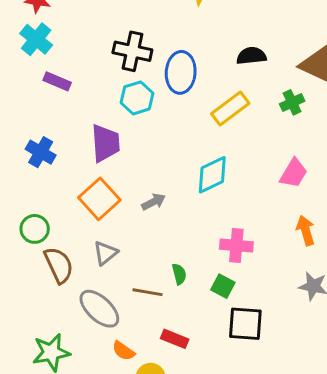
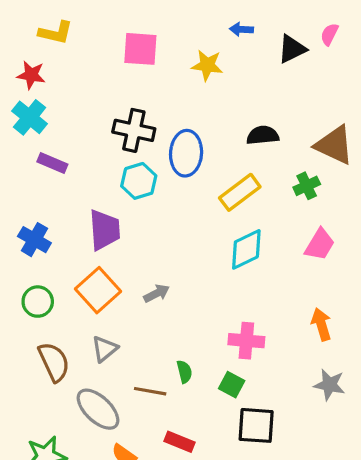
pink trapezoid: (294, 173) -> (320, 245), moved
cyan diamond: (212, 175) -> (246, 249), moved
green circle: (35, 229) -> (38, 302), moved

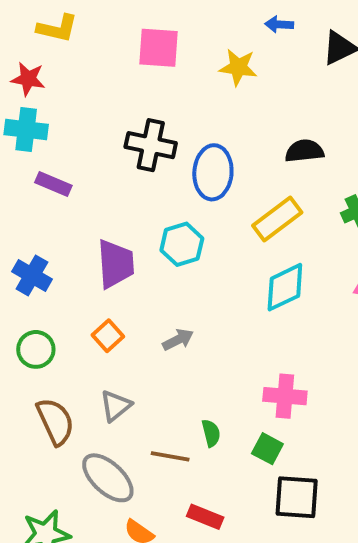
cyan cross: (30, 117) -> (26, 130), turned -32
cyan hexagon: (139, 181) -> (182, 244), moved
orange square: (98, 290) -> (108, 336), size x0.6

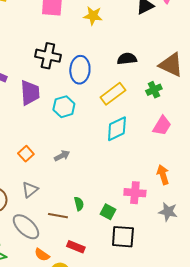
purple trapezoid: (116, 264) -> (30, 93), moved
pink cross: (285, 396) -> (135, 193), moved

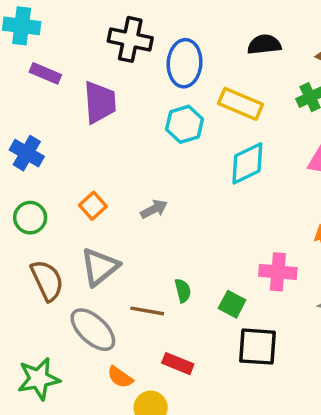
yellow rectangle: (113, 94) -> (241, 104), turned 60
cyan hexagon: (64, 107) -> (185, 124), moved
gray triangle: (30, 190) -> (100, 267), size x1.4

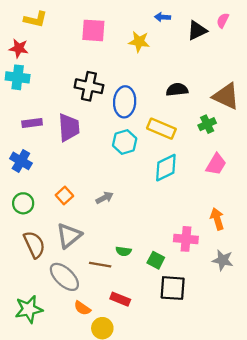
purple rectangle: (45, 73) -> (32, 123), moved, turned -30
green semicircle: (183, 291) -> (124, 251), turned 112

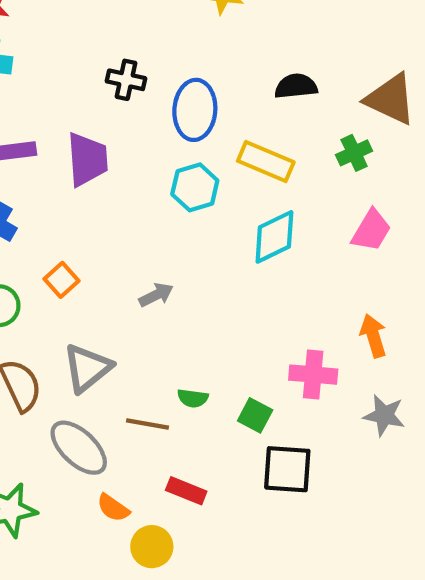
black cross: (89, 86) -> (126, 80), size x0.7
orange square: (64, 195) -> (61, 280), moved

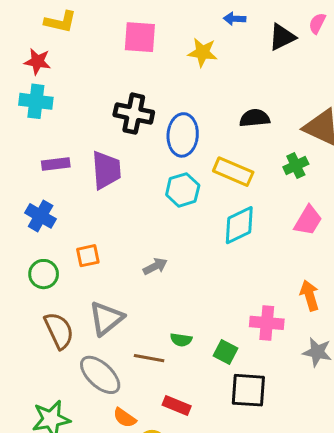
black cross: (126, 80) -> (134, 114), size x1.4
orange square: (61, 280) -> (88, 256), turned 30

